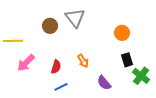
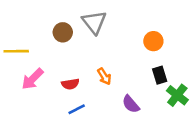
red semicircle: (56, 67) -> (70, 84), turned 64

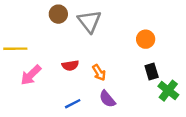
brown circle: (63, 32) -> (58, 14), moved
red semicircle: (70, 84) -> (70, 65), moved
purple semicircle: (131, 104) -> (107, 99), moved

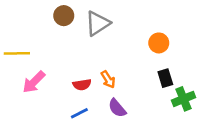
gray triangle: (89, 21) -> (98, 23), turned 35
red semicircle: (70, 65) -> (82, 85), moved
green cross: (168, 91) -> (184, 99), turned 30

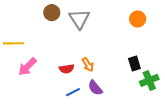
gray triangle: (98, 23) -> (79, 19), turned -30
orange circle: (159, 43) -> (138, 19), moved
blue line: (79, 113) -> (73, 92), moved

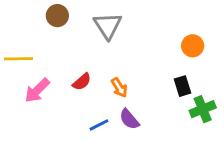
brown circle: (52, 13) -> (57, 16), moved
orange circle: (138, 19) -> (193, 46), moved
red semicircle: (67, 69) -> (82, 82), moved, turned -32

